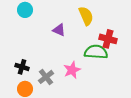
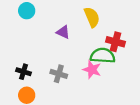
pink star: (72, 70) -> (92, 70), moved, turned -30
gray cross: (46, 77) -> (59, 74), moved, turned -35

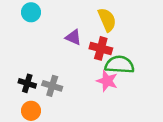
red cross: (115, 42) -> (101, 48), moved
gray cross: (59, 74) -> (52, 86), moved

